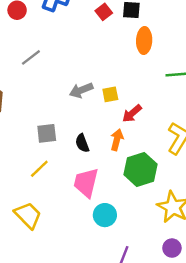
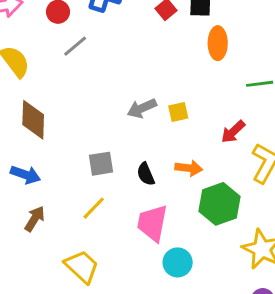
gray line: (31, 57) -> (75, 46), moved
red arrow: (132, 113) -> (233, 132), moved
orange arrow: (117, 140) -> (189, 168), turned 85

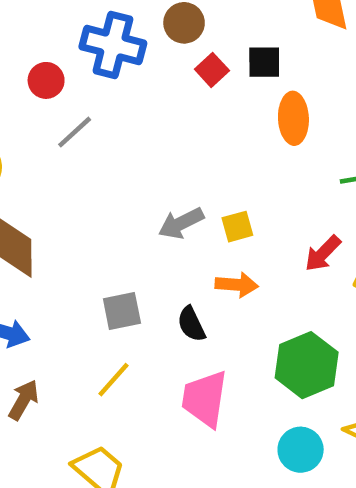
orange arrow: (189, 168) -> (237, 285), moved
cyan circle: (178, 262) -> (301, 450), moved

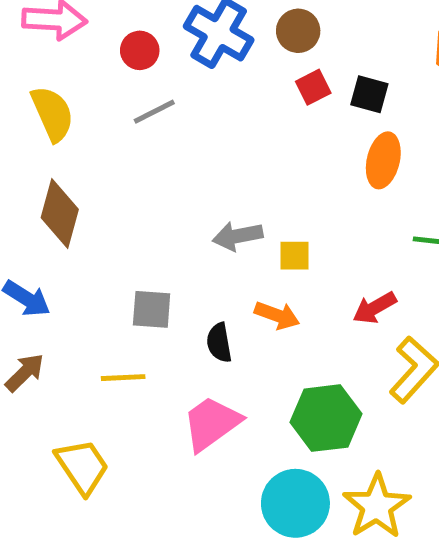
yellow line: (114, 380) -> (123, 378), turned 30
pink trapezoid: (205, 399) -> (211, 423), turned 30
cyan circle: (301, 450) -> (295, 503), size x1.4

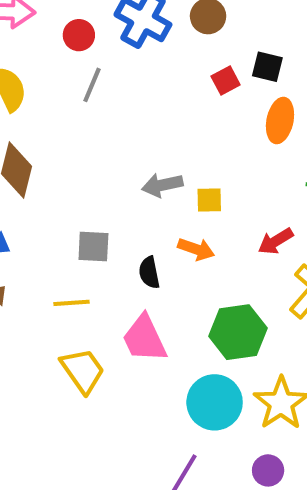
red square: (313, 87) -> (226, 81), moved
gray line: (154, 112) -> (92, 85), turned -39
pink trapezoid: (211, 423) -> (144, 339), turned -78
yellow trapezoid: (82, 466) -> (83, 371), moved

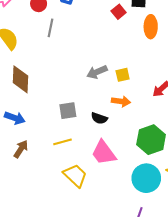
black semicircle: (149, 272) -> (99, 118), turned -49

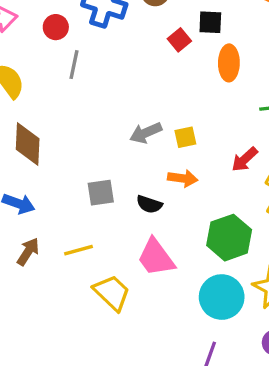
yellow line: (62, 142) -> (78, 250), moved

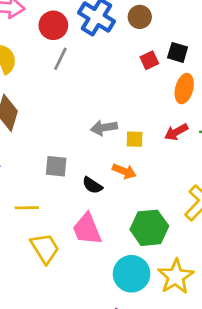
red circle: (56, 27) -> (53, 25), size x1.4
red arrow: (245, 159) -> (176, 132), moved

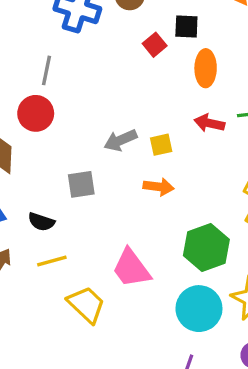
red circle: (53, 25) -> (36, 113), moved
red arrow: (176, 132) -> (209, 123), turned 55
gray square: (56, 166) -> (81, 184), moved
black semicircle: (92, 185) -> (41, 222), moved

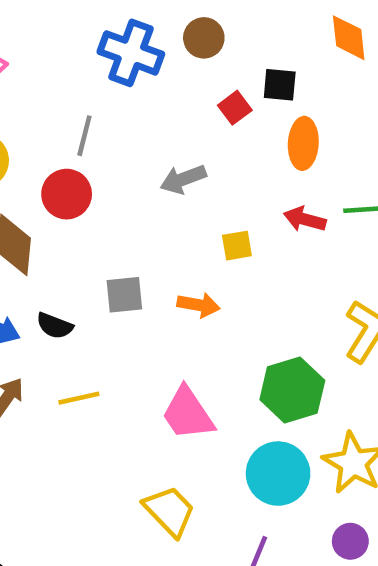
gray arrow: (120, 140) -> (183, 179), moved
orange arrow: (159, 187) -> (198, 305), moved
black semicircle: (41, 222) -> (55, 326), moved
yellow trapezoid: (86, 305) -> (169, 511), moved

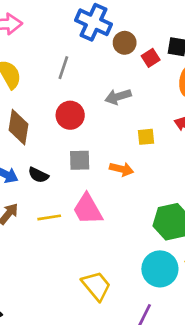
brown circle: (204, 38) -> (125, 43), moved
red circle: (67, 194) -> (70, 115), moved
pink trapezoid: (188, 414) -> (88, 209), moved

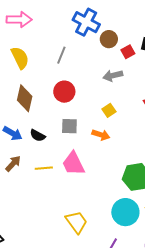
gray arrow: (118, 97) -> (113, 76), moved
yellow square: (146, 137) -> (109, 110), moved, turned -32

